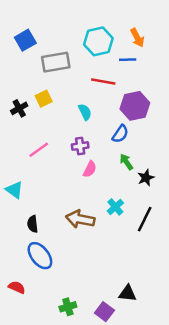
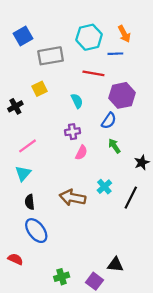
black cross: (19, 108) -> (15, 106), moved
pink line: (39, 150) -> (27, 146), moved
black star: (146, 178) -> (142, 162), moved
cyan triangle: (14, 190) -> (23, 173), moved, turned 35

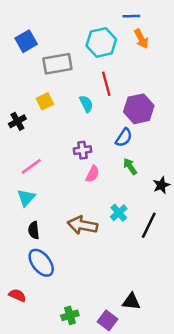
blue line: (115, 54) -> (131, 16), moved
red line: (93, 73) -> (106, 84), turned 65
cyan semicircle: (77, 101) -> (86, 104), moved

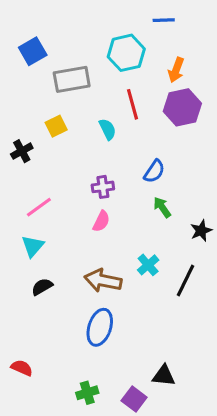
orange arrow: (141, 39) -> (176, 70), moved, turned 48
purple hexagon: (139, 109) -> (182, 107), moved
pink semicircle: (92, 174) -> (101, 221), moved
black semicircle: (34, 230) -> (42, 287), turned 66
blue ellipse: (41, 263) -> (100, 327), moved, turned 56

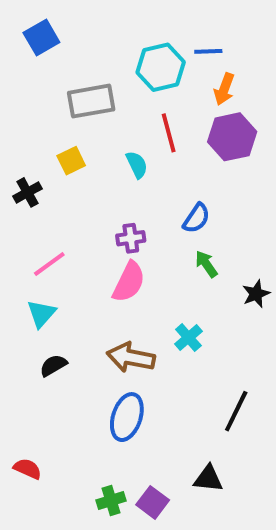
blue line: (164, 20) -> (208, 51), moved
blue square: (33, 51) -> (41, 37), moved
pink semicircle: (101, 221) -> (129, 282), size x1.5
black line: (186, 281) -> (236, 411), moved
purple square: (134, 399) -> (153, 502), moved

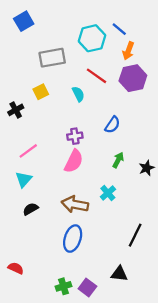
blue line: (208, 51) -> (119, 29), turned 42
red line: (169, 133) -> (97, 76), turned -40
green arrow: (206, 264) -> (118, 160), moved, turned 63

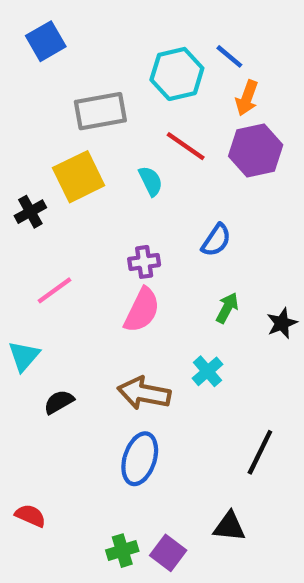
yellow square: (41, 92) -> (79, 177), size x1.6
cyan triangle: (24, 179) -> (24, 356), moved

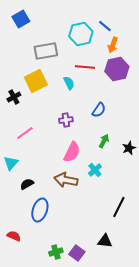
red line: (186, 146) -> (85, 67), turned -30
pink semicircle: (142, 310) -> (72, 152), moved
blue ellipse: (140, 459) -> (40, 210), moved

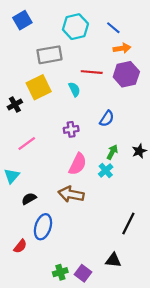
cyan hexagon: (81, 34) -> (75, 27), moved
orange arrow: (113, 45) -> (122, 48), turned -119
black star: (129, 148) -> (139, 151), moved
cyan cross: (95, 170) -> (106, 170), moved
red semicircle: (14, 236) -> (20, 246), moved, turned 104

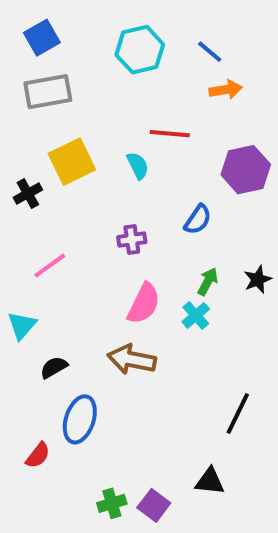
gray rectangle: (49, 55) -> (48, 92), moved
purple hexagon: (126, 74) -> (246, 170), moved

